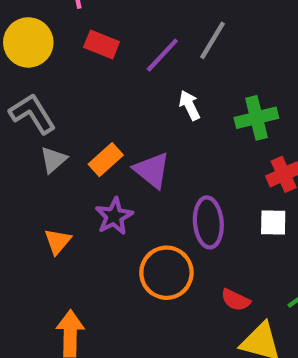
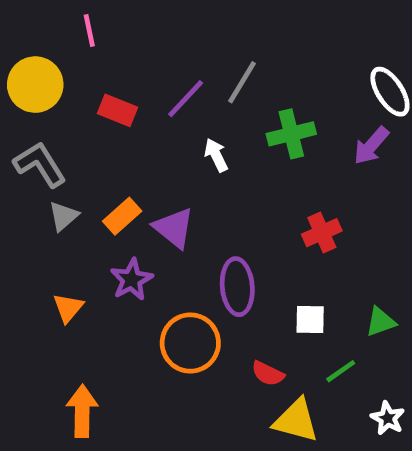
red rectangle: (102, 45) -> (117, 110), moved
green cross: (256, 118) -> (291, 134), moved
white square: (273, 222) -> (310, 319), moved

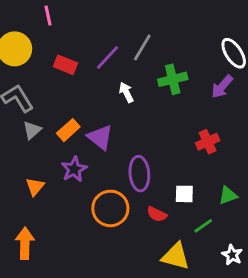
red cross: (322, 233) -> (208, 142), moved
red semicircle: (268, 374) -> (157, 214), moved
orange arrow: (82, 411) -> (25, 243), moved

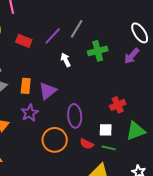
orange rectangle: (68, 130) -> (26, 86), turned -42
purple triangle: (100, 137) -> (48, 91), turned 42
red cross: (208, 142) -> (118, 105), moved
green triangle: (228, 195) -> (136, 131), size x1.5
green line: (203, 226) -> (109, 148), moved, turned 48

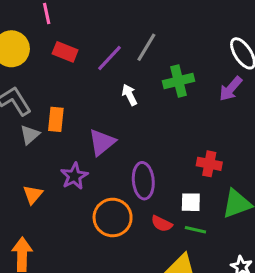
red rectangle: (24, 41) -> (65, 52), moved
orange rectangle: (26, 86) -> (56, 119), moved
red cross: (118, 105) -> (209, 164), turned 35

